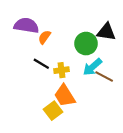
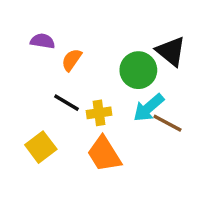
purple semicircle: (26, 25) -> (43, 41), size x0.6
black triangle: (106, 32) -> (171, 51), turned 30
yellow square: (53, 111) -> (41, 147), moved

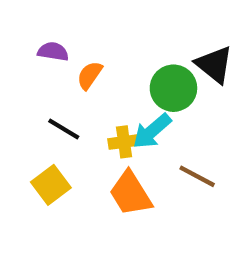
black line: (67, 103) -> (64, 129), moved
cyan arrow: (149, 108) -> (152, 131), moved
brown line: (167, 123) -> (197, 176), moved

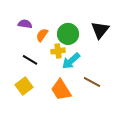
black triangle: (214, 64) -> (100, 30), turned 30
green circle: (173, 88) -> (68, 34), moved
yellow cross: (124, 142) -> (58, 51), moved

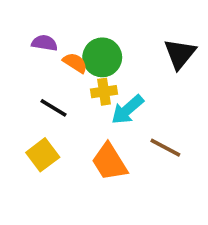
green circle: (68, 34) -> (102, 57), moved
orange semicircle: (42, 35) -> (75, 63), turned 88

